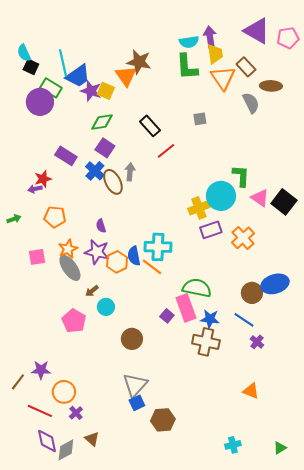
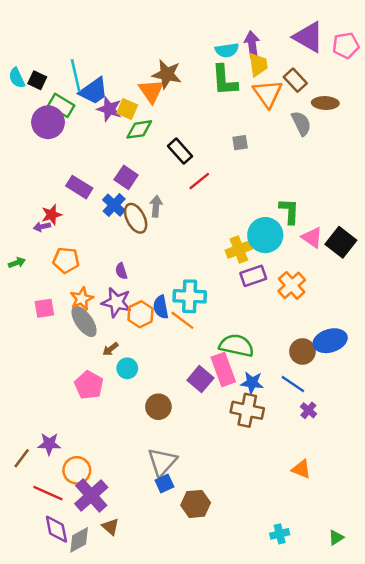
cyan semicircle: (24, 53) -> (17, 78), moved
green diamond: (102, 122) -> (139, 129), moved
purple square: (167, 316) -> (200, 379), size x1.5
purple cross: (76, 413) -> (91, 496), size x2.0

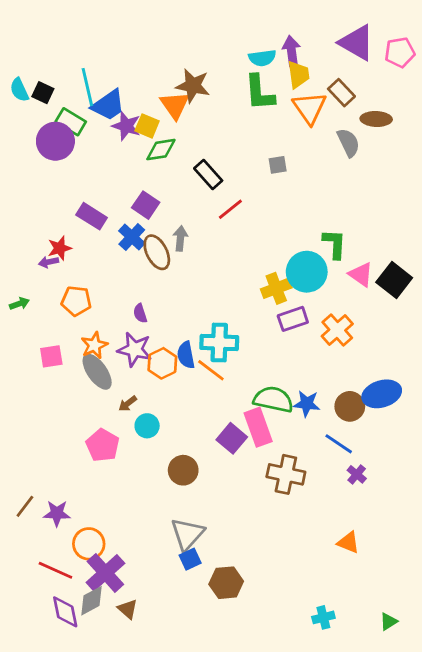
blue star: (252, 383) -> (307, 404), moved
brown line: (22, 458) -> (25, 506), moved
gray diamond: (79, 540) -> (92, 601), moved

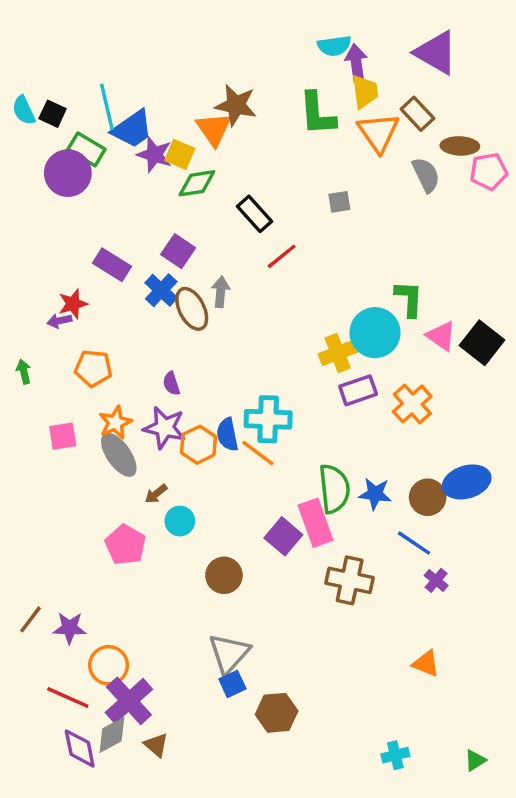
pink pentagon: (400, 52) -> (489, 171), moved
cyan semicircle: (262, 58) -> (334, 46), moved
green arrow: (19, 304) -> (24, 372), turned -84
green semicircle: (273, 399) -> (334, 489), turned 72

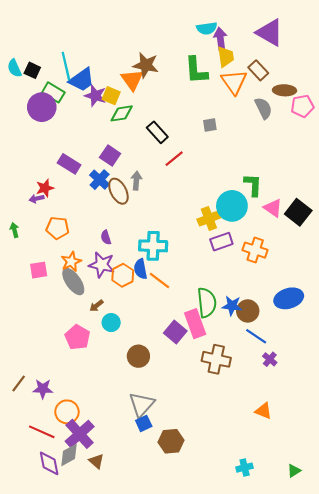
orange cross: (412, 404) -> (255, 250), turned -30
cyan cross: (268, 419) -> (153, 246), moved
brown circle: (428, 497) -> (248, 311), moved

